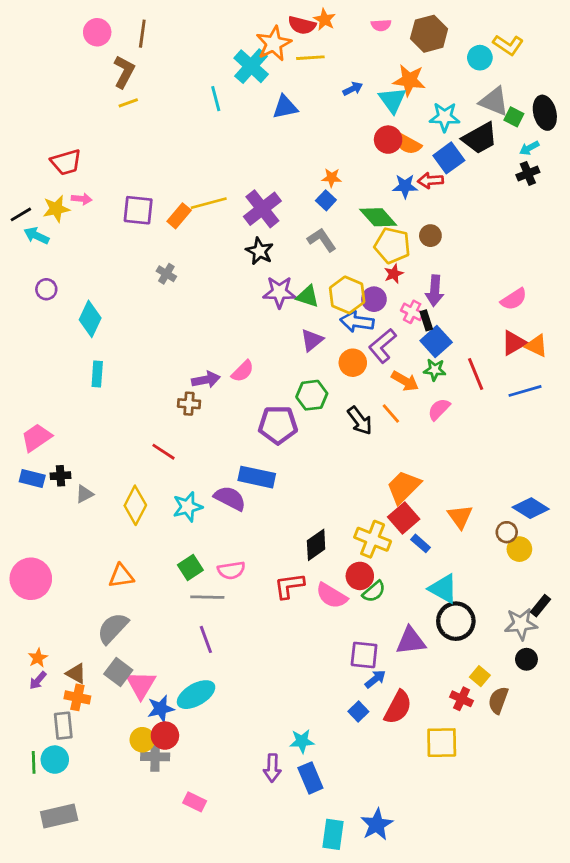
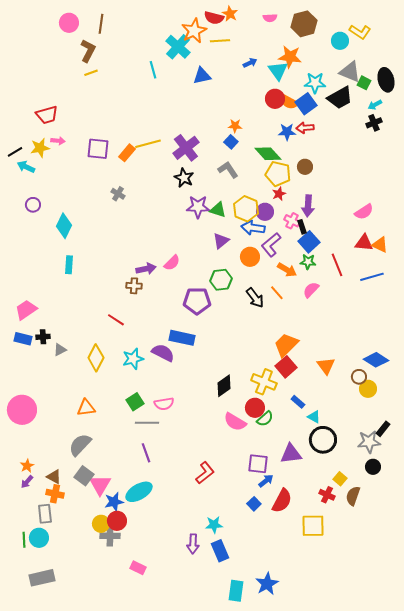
blue square: (449, 158) -> (306, 104), moved
red triangle: (514, 343) -> (364, 243), turned 36
blue rectangle: (421, 543) -> (298, 402), moved
red L-shape: (289, 586) -> (205, 473), moved, turned 150
cyan triangle: (443, 589) -> (314, 417), size x0.6

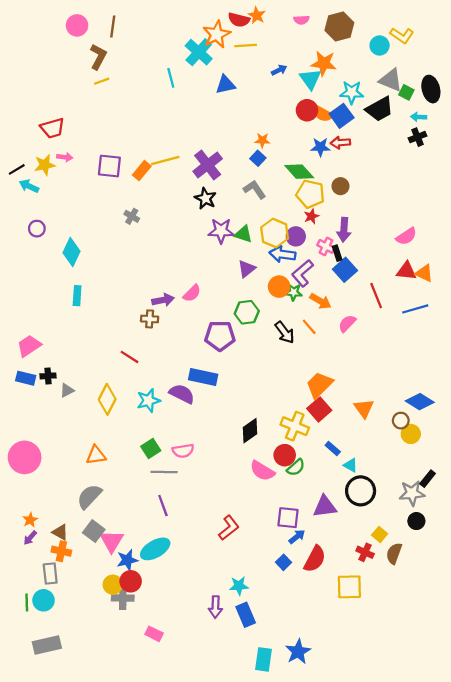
cyan arrow: (375, 105) -> (419, 117), turned 32
green star: (308, 262) -> (294, 292), moved

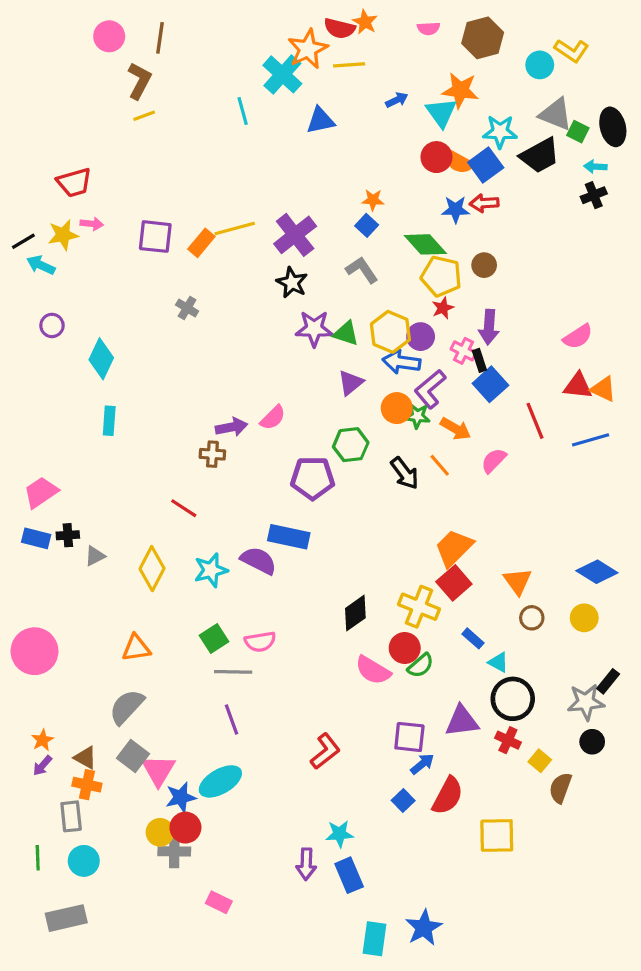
brown circle: (401, 421) -> (532, 618), moved
red cross: (365, 552) -> (508, 740), moved
cyan circle: (44, 600) -> (84, 861), moved

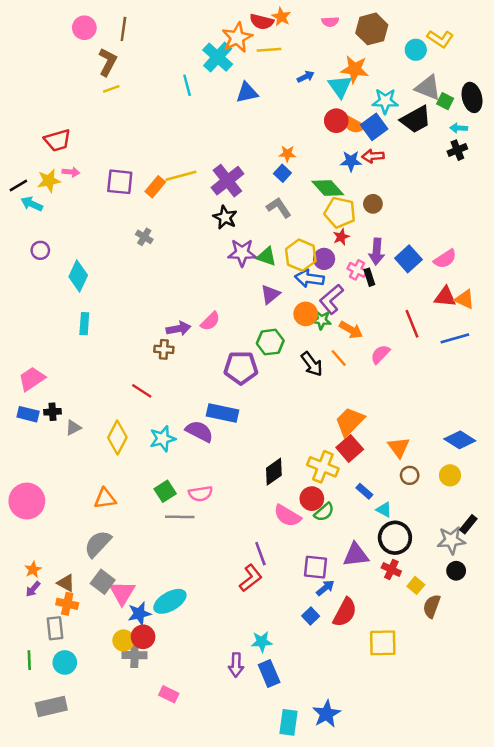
blue square: (490, 384) -> (408, 259), moved
purple line: (232, 719) -> (260, 554), moved

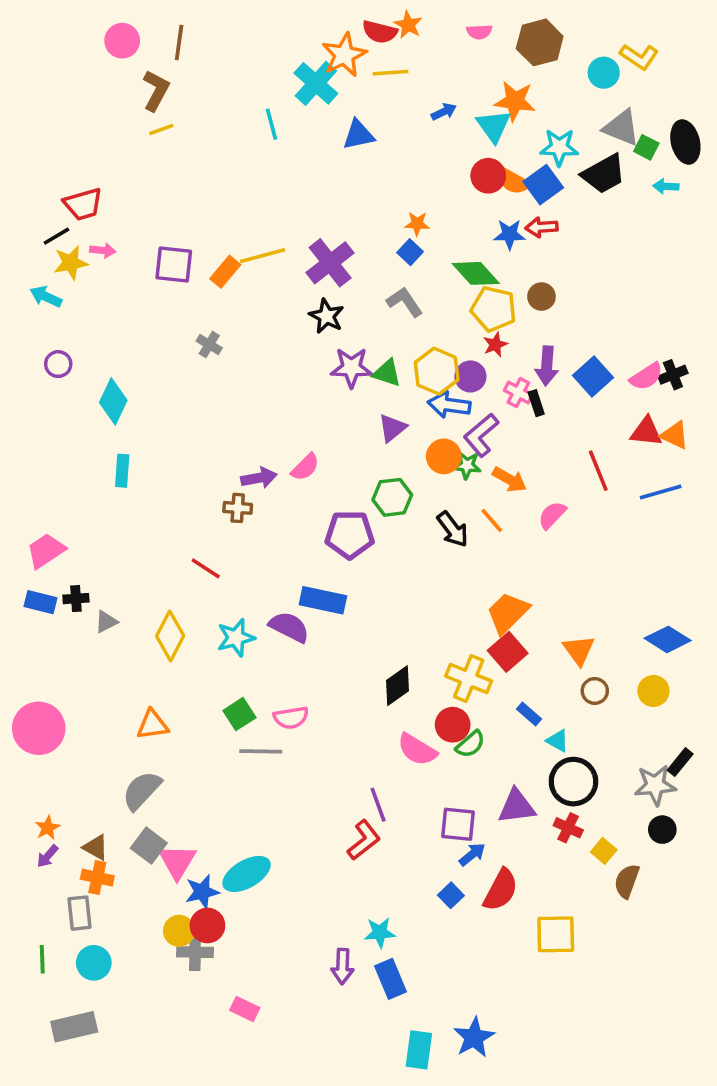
black cross: (457, 150) -> (673, 375), moved
black line: (18, 186) -> (56, 236), moved

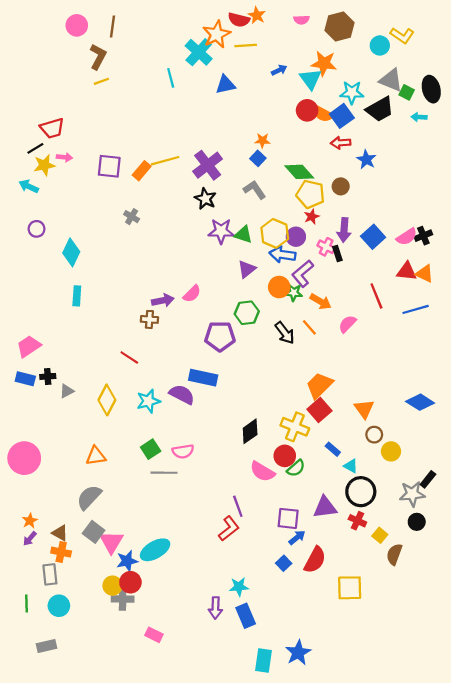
blue star: (510, 234) -> (366, 160), moved, turned 30
yellow circle: (653, 691) -> (391, 451), moved
gray rectangle: (74, 1027) -> (47, 646), size x0.7

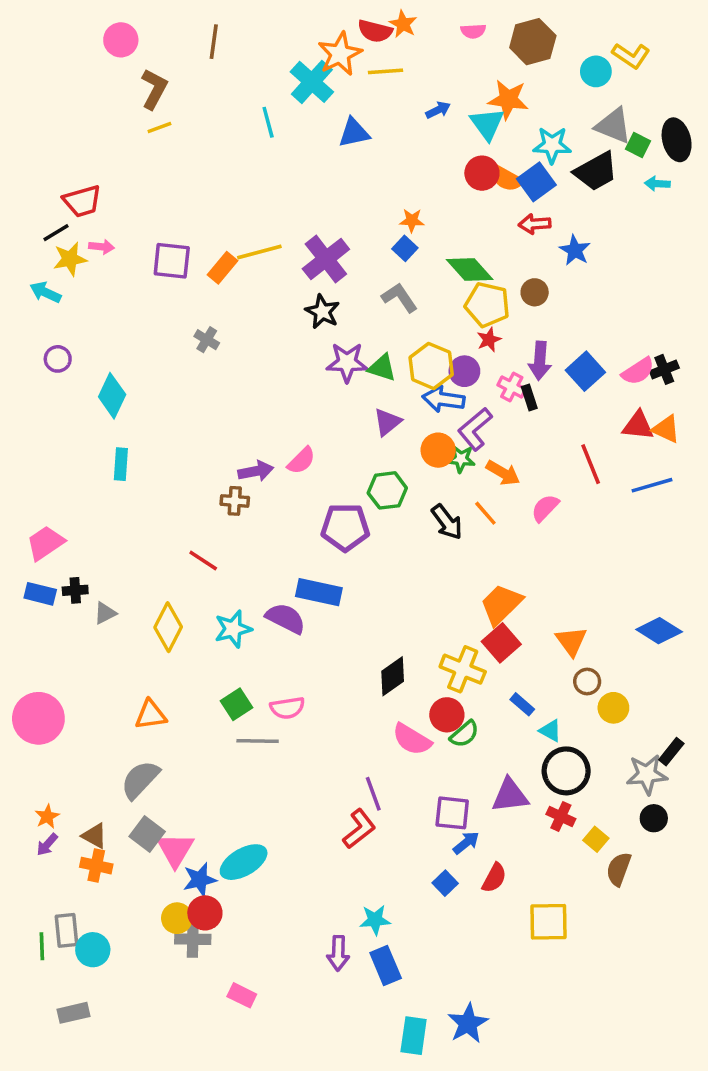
brown line: (113, 26) -> (214, 42), moved
red semicircle: (315, 560) -> (494, 878), size x0.7
gray rectangle: (50, 574) -> (66, 930), moved

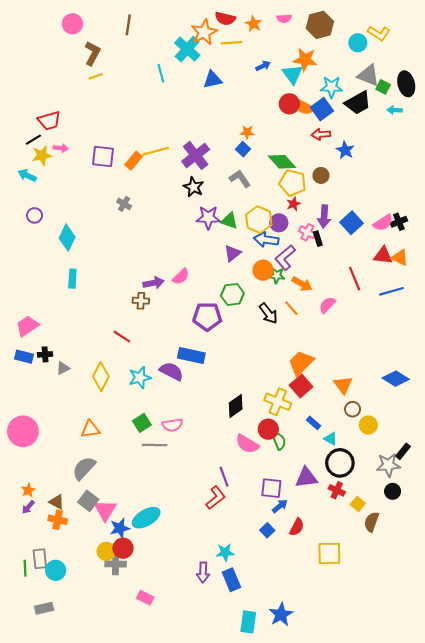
orange star: (403, 24) -> (254, 24), moved
green semicircle: (464, 734) -> (279, 441), turned -72

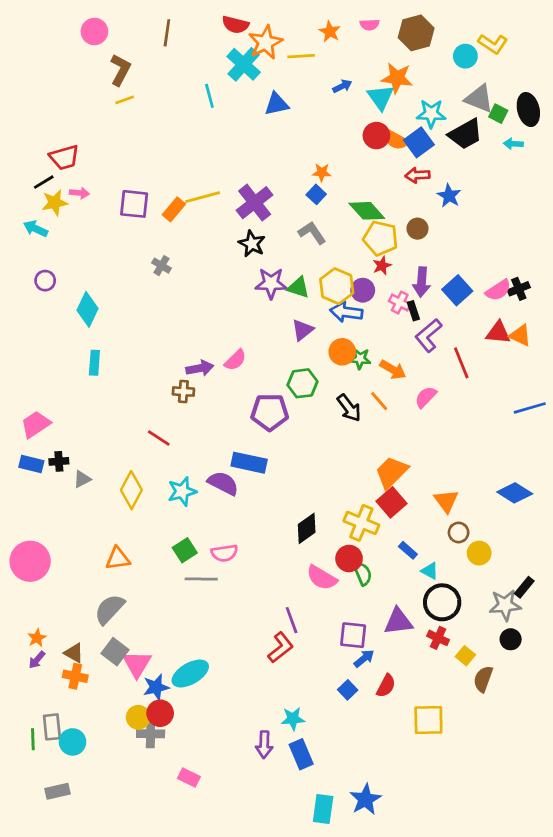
red semicircle: (225, 19) -> (235, 25), moved
purple L-shape: (285, 258) -> (428, 335), moved
blue line: (391, 291) -> (530, 408), moved

